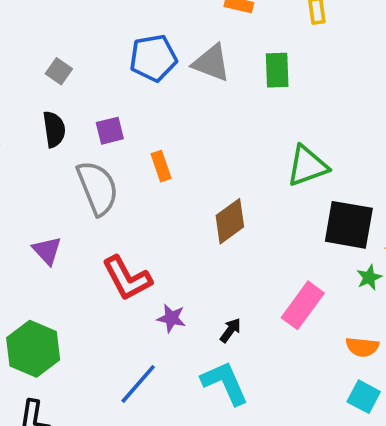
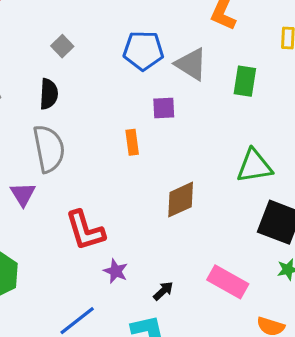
purple square: (110, 131) -> (164, 108), moved
gray semicircle: (98, 188) -> (49, 149), moved
pink rectangle: (303, 305) -> (228, 282), turned 72

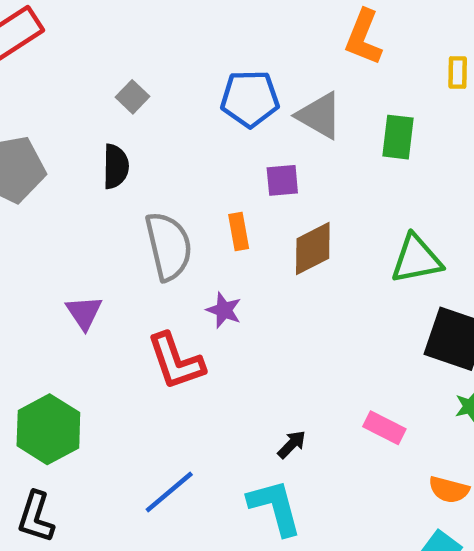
gray semicircle: (49, 149) -> (169, 246), moved
brown diamond: (181, 200) -> (313, 248), moved
purple star: (116, 271) -> (224, 310), moved
pink rectangle: (228, 282) -> (384, 428), size x0.7

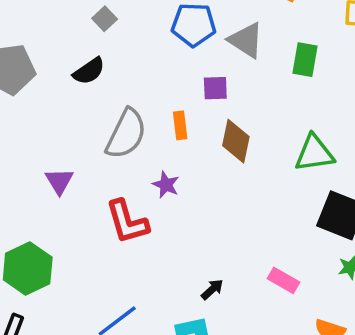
black semicircle: (116, 166) -> (89, 71), turned 52
gray semicircle: (169, 246) -> (126, 134), turned 36
brown diamond: (313, 248) -> (236, 141), turned -54

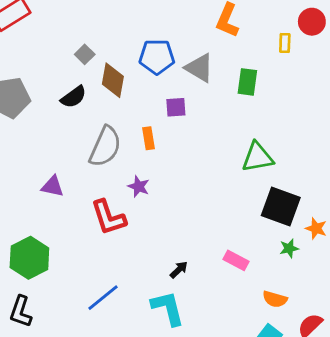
brown diamond: (236, 141) -> (113, 80), moved
purple triangle: (59, 181) -> (53, 186), turned -45

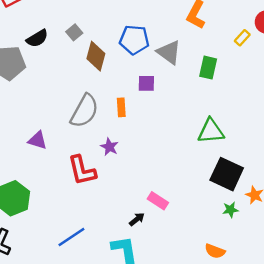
yellow rectangle: (285, 43) -> (242, 38), turned 35
black semicircle: (74, 97) -> (37, 38), moved
pink rectangle: (236, 260) -> (158, 201), moved

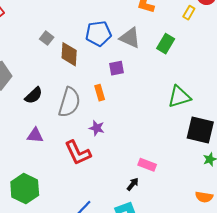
black semicircle: (37, 38) -> (34, 95), moved
green rectangle: (208, 68) -> (166, 44), turned 30

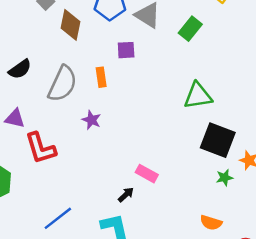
red L-shape: (78, 153) -> (41, 148), moved

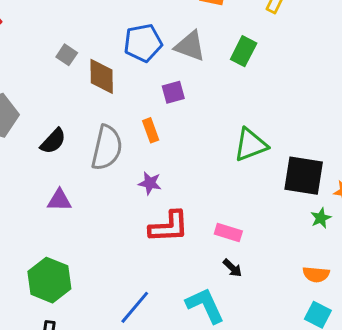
green triangle: (198, 96) -> (251, 145), moved
red L-shape: (41, 148) -> (169, 227), moved, turned -64
black arrow: (126, 195) -> (232, 268), moved, turned 98

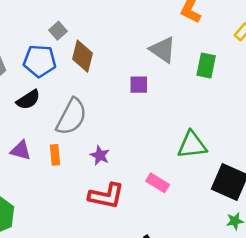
blue pentagon: (143, 43) -> (40, 61), moved
green rectangle: (244, 51) -> (206, 65), turned -30
orange rectangle: (151, 130) -> (55, 155), moved
pink rectangle: (228, 232) -> (158, 183), moved

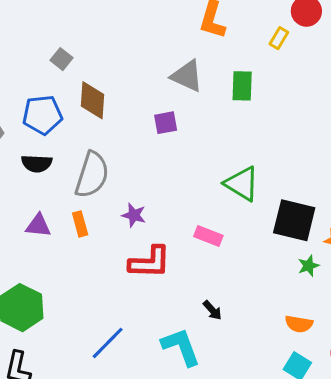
gray square: (58, 31) -> (61, 59), moved
black semicircle: (28, 100) -> (37, 163), turned 45
green triangle: (192, 145) -> (242, 184), turned 48

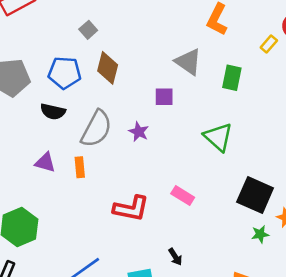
green triangle: (242, 184) -> (218, 137), moved
purple star: (134, 215) -> (139, 132), moved

